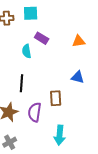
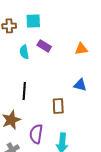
cyan semicircle: (27, 51) -> (24, 52), moved
purple semicircle: (35, 112) -> (36, 134), moved

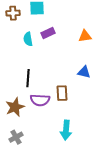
purple rectangle: (44, 46) -> (48, 33), turned -56
purple semicircle: (36, 134) -> (40, 100), moved, turned -96

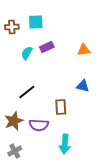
cyan semicircle: (28, 39) -> (27, 53), turned 40
black line: (28, 78) -> (27, 92), turned 48
purple semicircle: (40, 100) -> (39, 125), moved

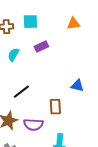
orange triangle: (84, 50) -> (73, 24), moved
cyan semicircle: (27, 53) -> (13, 55), moved

